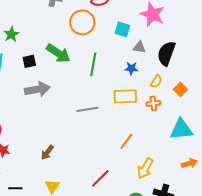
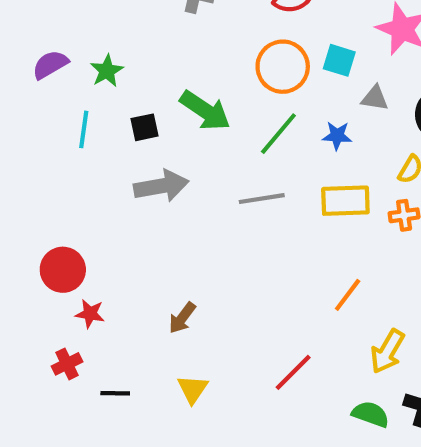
orange circle: (82, 22) -> (283, 67), moved
green line: (93, 64) -> (278, 134), turned 30
blue star: (131, 68) -> (337, 136), moved
gray line: (87, 109) -> (262, 199), moved

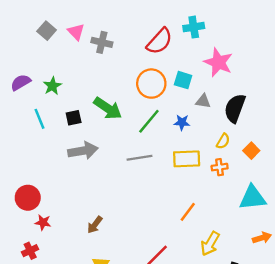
cyan line: (84, 129) -> (39, 119), turned -30

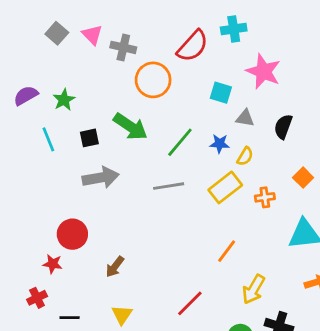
orange circle: (151, 84) -> (153, 80), moved
black semicircle: (235, 108) -> (283, 127), size x0.7
yellow semicircle: (223, 141) -> (245, 156), moved
yellow rectangle: (187, 159) -> (225, 187), turned -36
red circle: (28, 198) -> (72, 234), moved

